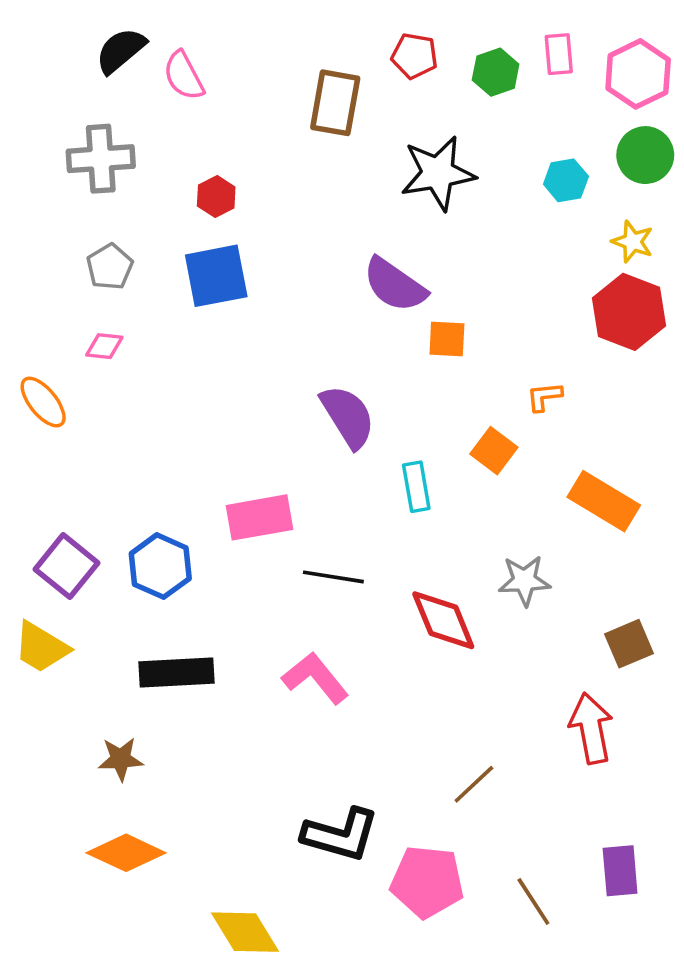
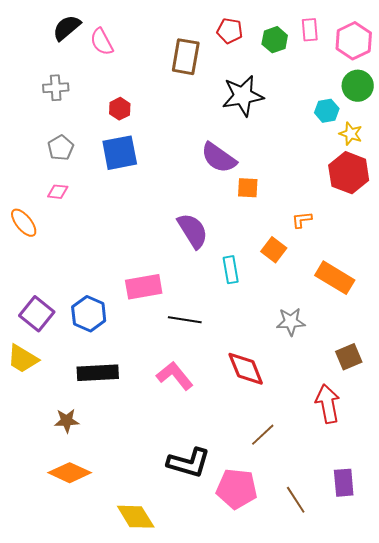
gray cross: (101, 159) -> (56, 88), size x0.7
cyan hexagon: (566, 180) -> (327, 111), moved
red diamond: (443, 620) -> (246, 369), moved

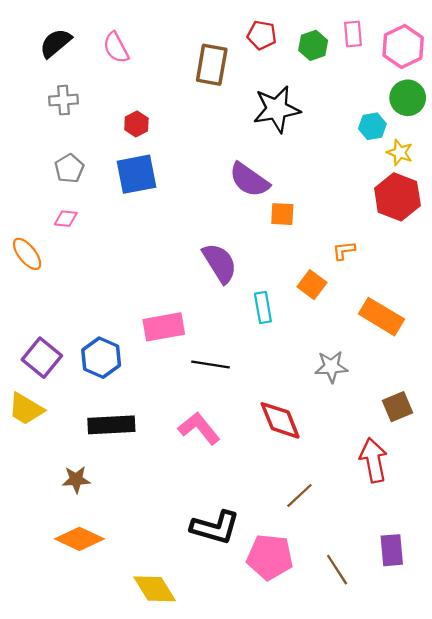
black semicircle: (67, 28) -> (56, 43), moved

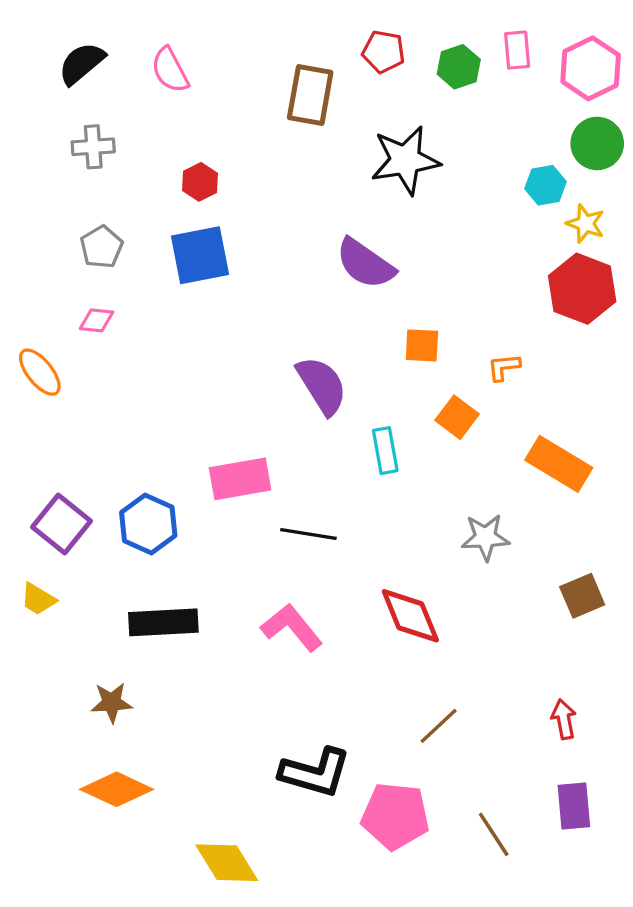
orange square: (282, 214) -> (422, 345), moved
yellow trapezoid: (26, 409) -> (38, 599), size x0.7
red arrow: (373, 460) -> (564, 719), moved, size x0.6

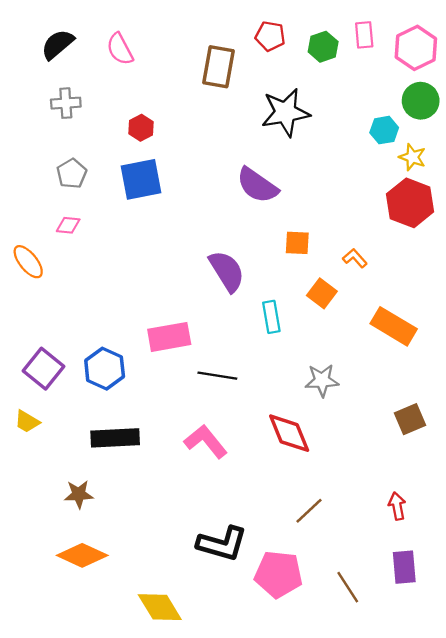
orange L-shape: (504, 367) -> (355, 258), turned 55
gray star: (485, 537) -> (322, 380), moved

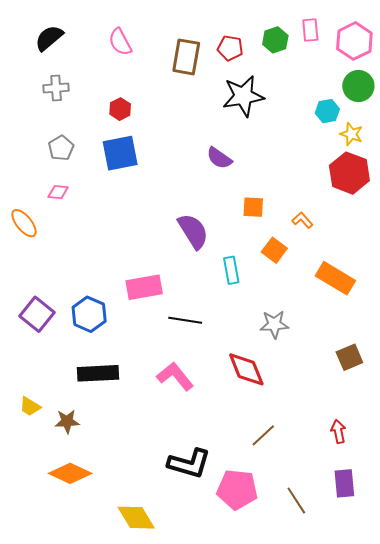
red pentagon: (270, 36) -> (230, 48), moved
pink semicircle: (120, 49) -> (120, 42), moved
purple semicircle: (257, 185) -> (219, 158), size x0.7
yellow trapezoid: (27, 421) -> (30, 406), moved

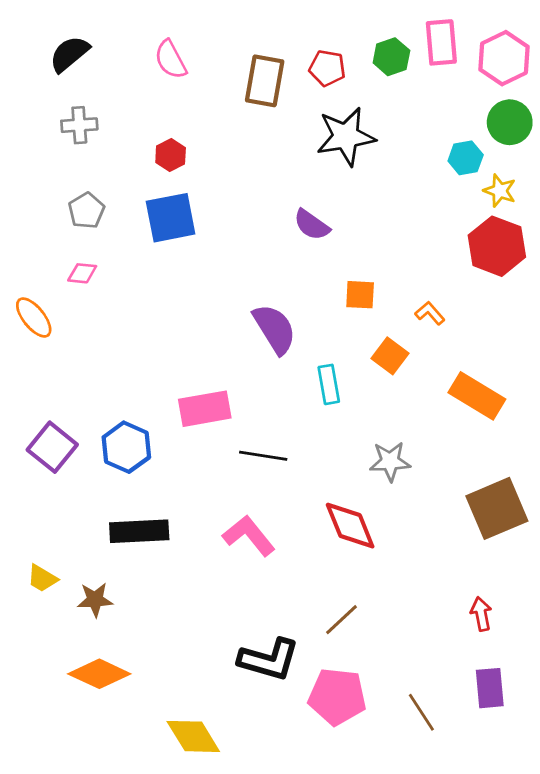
pink rectangle: (310, 30) -> (441, 42), size x1.4
brown square: (349, 357) -> (497, 508), size x1.6
brown line: (263, 435) -> (342, 620), moved

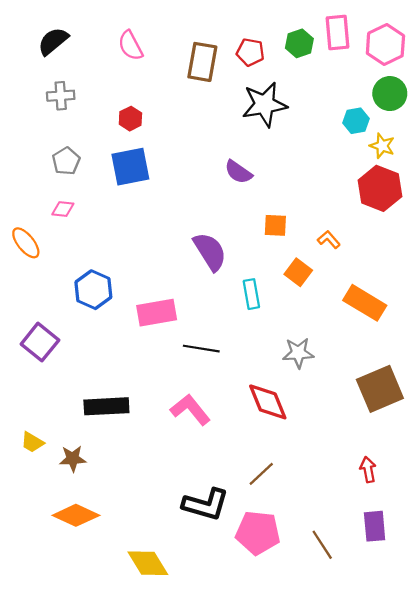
blue hexagon: (126, 447) -> (93, 290), moved

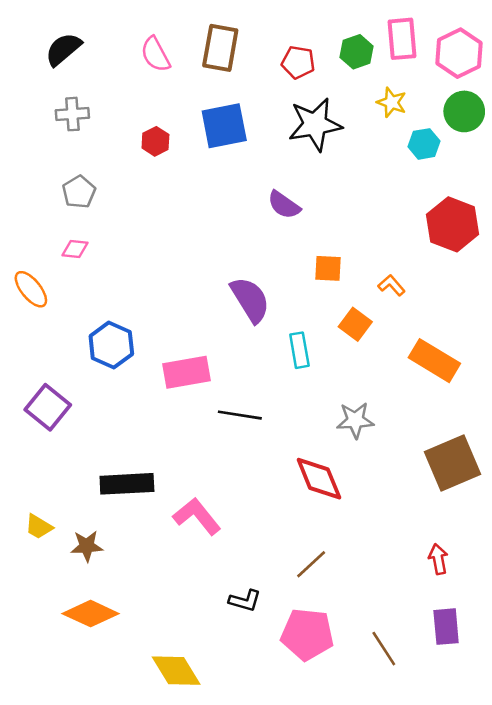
brown rectangle: (202, 62) -> (220, 48), moved
yellow star: (382, 146) -> (392, 102), moved
blue square: (130, 167) -> (224, 126), moved
pink L-shape: (190, 410) -> (197, 516), moved
black L-shape: (206, 504) -> (245, 601), size x0.6

